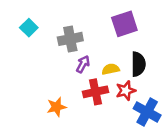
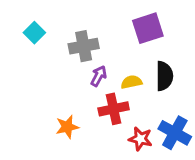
red star: (126, 91) -> (140, 139), moved, turned 30

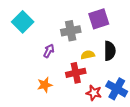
cyan square: (34, 33) -> (23, 22), size x1.5
gray cross: (84, 46) -> (71, 31), moved
purple arrow: (99, 76) -> (49, 51), moved

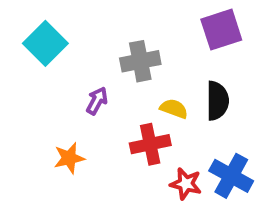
purple square: (99, 19) -> (221, 30), moved
yellow semicircle: (88, 55) -> (174, 109), turned 32
orange star: (45, 85) -> (69, 158), moved

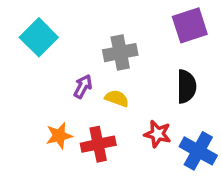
yellow semicircle: (174, 109) -> (117, 98), moved
red cross: (150, 144) -> (98, 144), moved
red star: (186, 184) -> (158, 134), moved

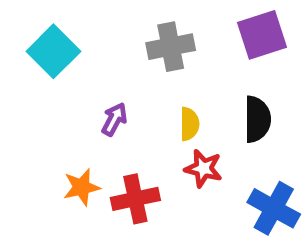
gray cross: (120, 53) -> (171, 47), moved
yellow semicircle: (117, 98) -> (189, 124), moved, turned 70
red star: (158, 134) -> (203, 168), moved

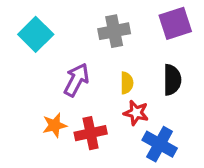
purple arrow: (114, 119) -> (76, 80), size x1.5
blue cross: (274, 208) -> (160, 144), moved

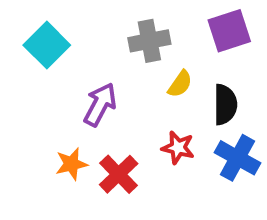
yellow semicircle: (127, 83) -> (180, 84), moved, turned 35
red cross: (91, 133) -> (119, 174), turned -32
blue cross: (160, 144) -> (237, 158), moved

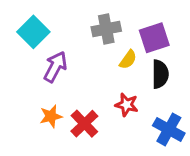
purple square: (229, 31) -> (154, 38), moved
purple arrow: (100, 105) -> (55, 67), moved
blue cross: (237, 158) -> (169, 129), moved

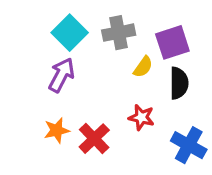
cyan square: (33, 32) -> (70, 33), moved

